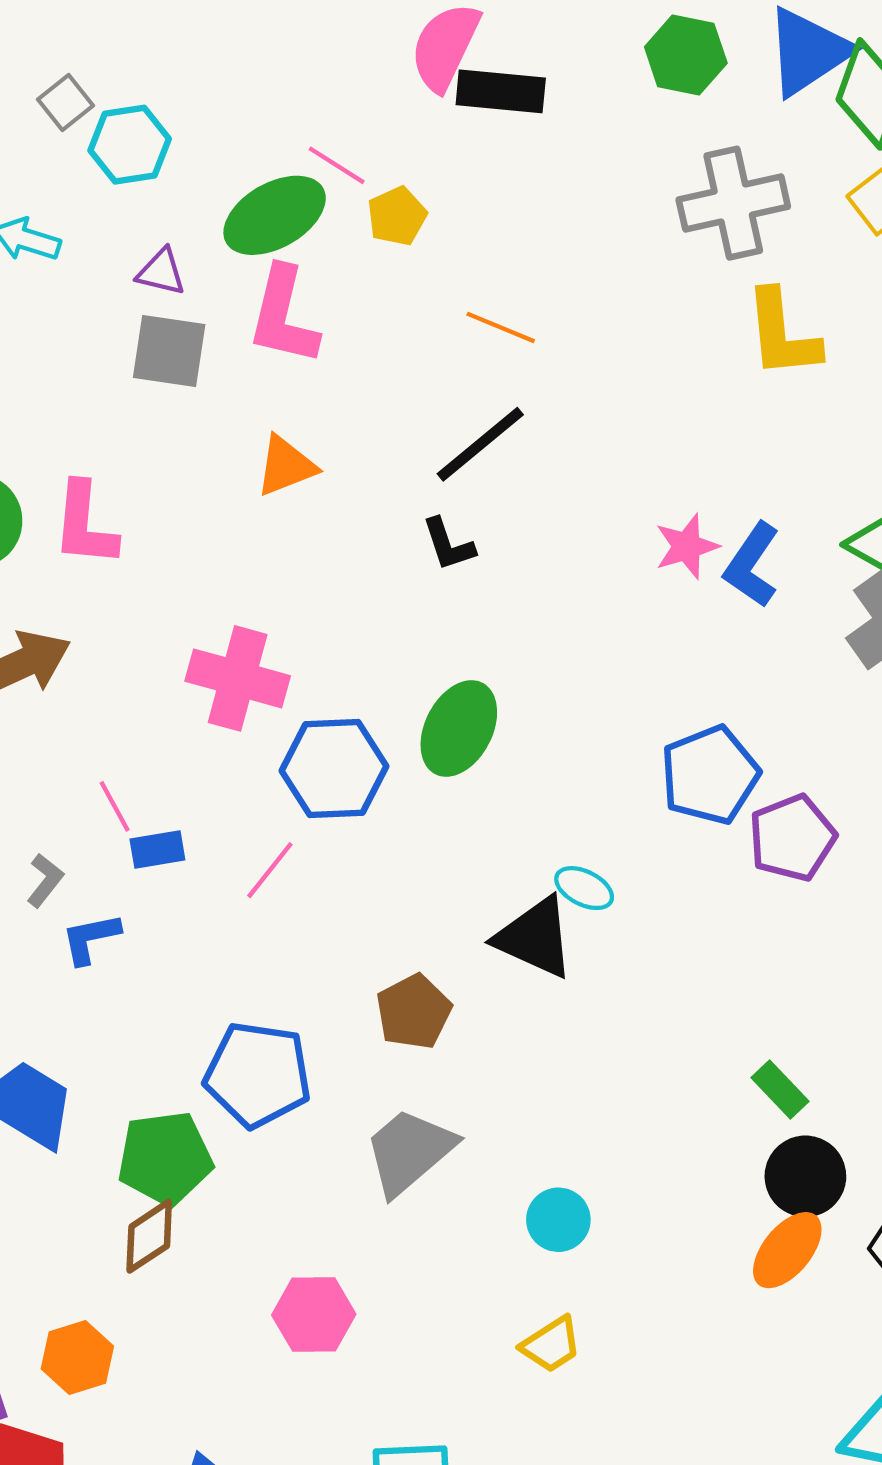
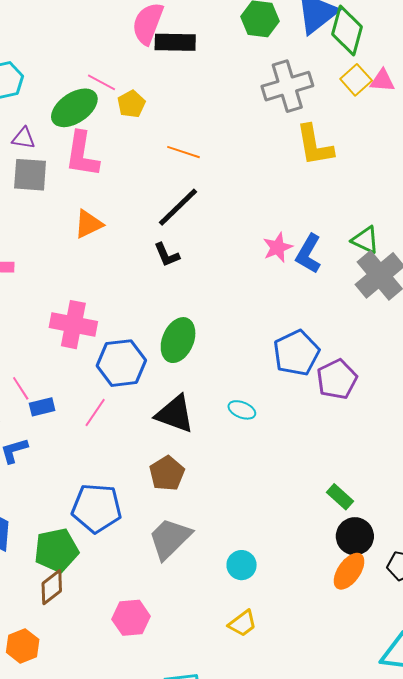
black triangle: (535, 938) -> (175, 414), moved

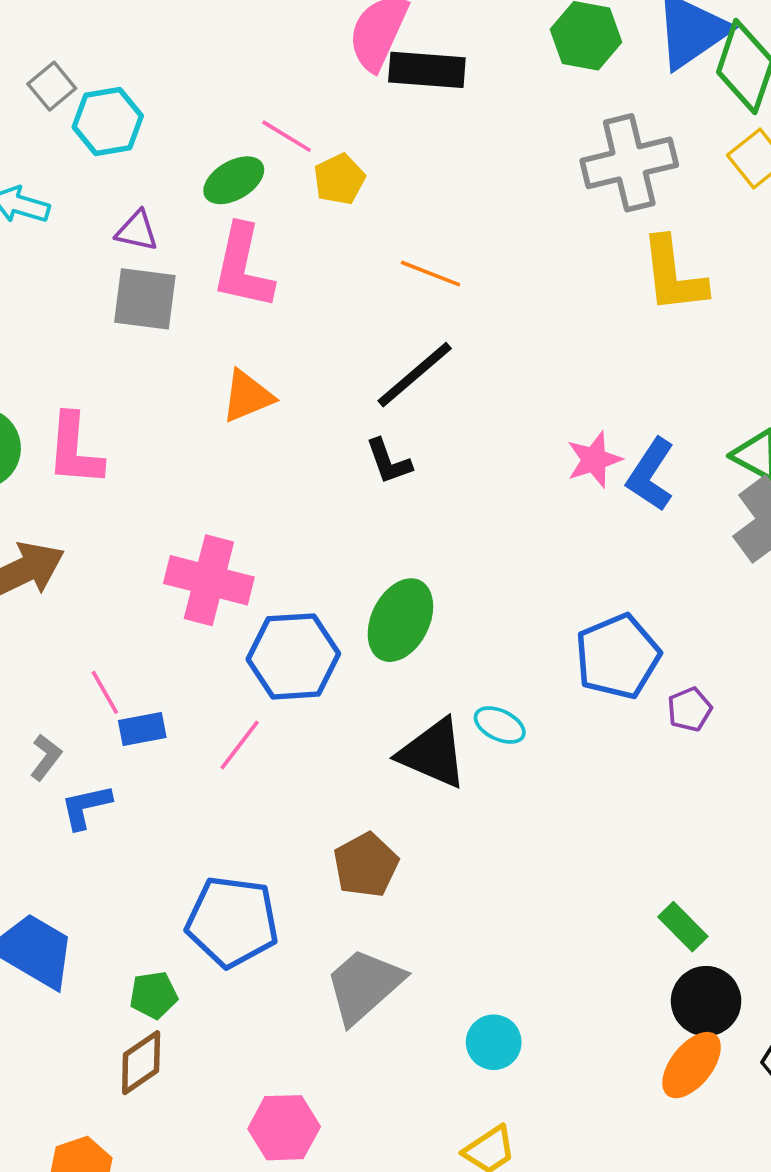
green ellipse: (74, 108) -> (234, 180), size x0.7
purple pentagon: (337, 379) -> (690, 709), size x0.6
cyan ellipse: (242, 410) -> (500, 725), moved
black triangle: (175, 414) -> (433, 753), moved
green pentagon: (56, 550) -> (153, 995), size x0.6

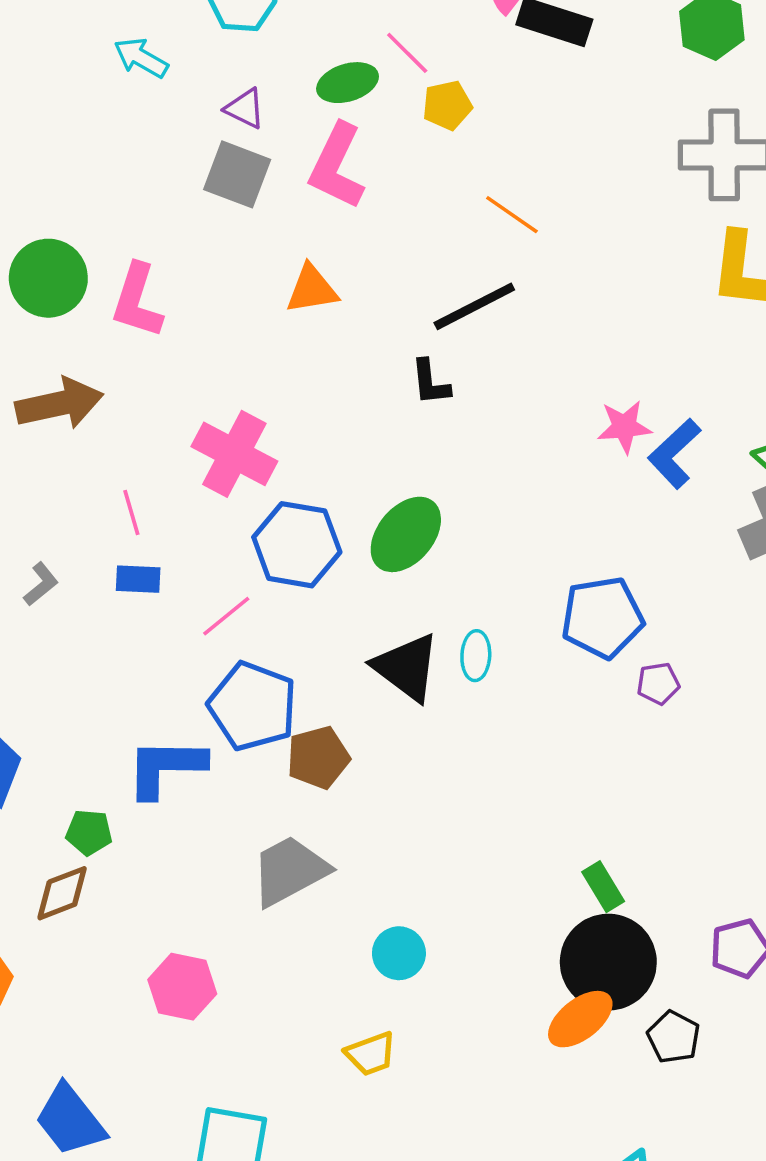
pink line: (105, 692) -> (131, 513), moved
cyan ellipse: (500, 725) -> (476, 656), turned 54
blue L-shape: (86, 807) -> (166, 767), moved, size x1.6
blue pentagon: (232, 922) -> (253, 706), moved
black circle: (706, 1001) -> (608, 962), size x1.4

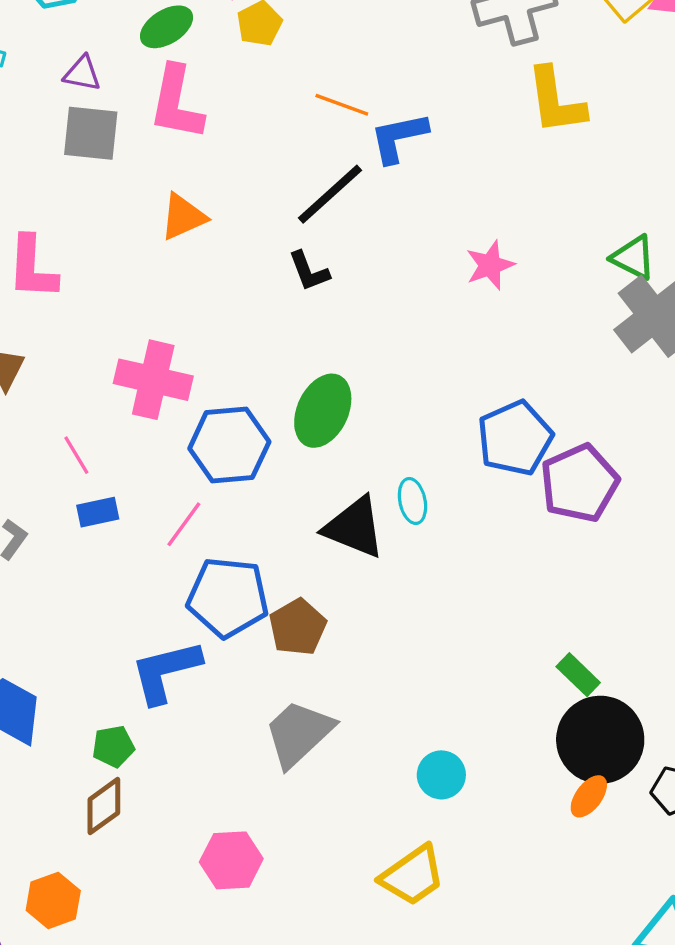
blue L-shape: (674, 454) -> (399, 137), moved, turned 46
purple pentagon: (658, 683) -> (579, 483), size x2.0
cyan circle: (399, 953) -> (441, 775), moved
orange ellipse: (580, 1019) -> (589, 796), size x0.7
yellow trapezoid: (371, 1054) -> (413, 876), size x1.4

